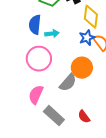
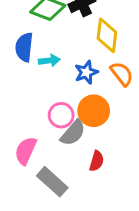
blue star: (87, 38) -> (86, 72), moved
pink circle: (39, 59) -> (61, 115), moved, size x0.7
red semicircle: (84, 117) -> (97, 161), moved, turned -128

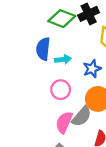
pink circle: (61, 115) -> (61, 90), moved
pink semicircle: (26, 151) -> (64, 122), moved

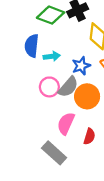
gray semicircle: (82, 116) -> (68, 87), moved
pink semicircle: (64, 122) -> (66, 123), moved

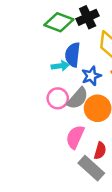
blue semicircle: (32, 46) -> (73, 55), moved
gray rectangle: (54, 153) -> (91, 168), moved

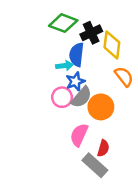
black cross: (88, 17) -> (91, 33), moved
blue star: (91, 76) -> (75, 81), moved

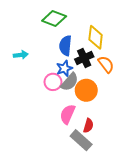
black cross: (91, 33) -> (84, 58), moved
cyan arrow: (64, 66) -> (21, 55), moved

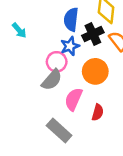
cyan arrow: (21, 55) -> (19, 30), turned 56
gray semicircle: (70, 82) -> (52, 80), moved
gray rectangle: (81, 140) -> (59, 131), moved

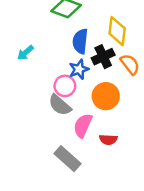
cyan arrow: (19, 30) -> (25, 53), turned 91
gray semicircle: (52, 80) -> (60, 105), turned 90
red semicircle: (98, 112) -> (108, 139), turned 77

